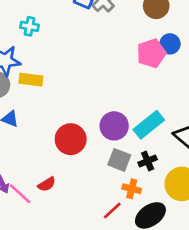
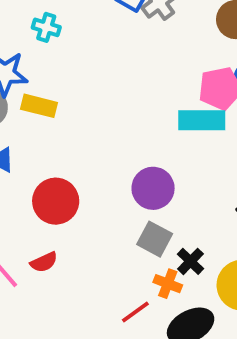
cyan rectangle: (149, 125) -> (202, 120), moved, turned 32
red circle: (71, 139) -> (56, 201), moved
black cross: (148, 161) -> (191, 261), moved, turned -30

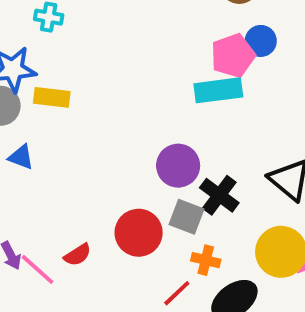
red circle: (56, 201) -> (139, 233), moved
black cross: (191, 261) -> (219, 195), moved, size x1.4

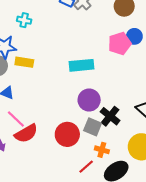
cyan rectangle: (218, 90) -> (81, 65), moved
red semicircle: (78, 255) -> (26, 133), moved, size x1.6
pink line: (37, 269) -> (16, 119), moved

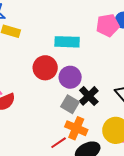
red circle: (67, 134) -> (45, 68), moved
orange cross: (102, 150) -> (76, 128), size x1.5

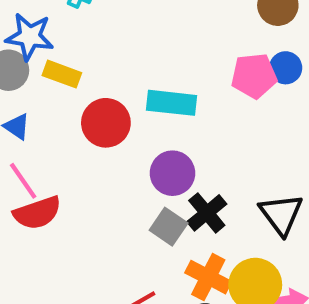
red circle: (45, 68) -> (106, 123), moved
orange cross: (76, 128) -> (208, 277), moved

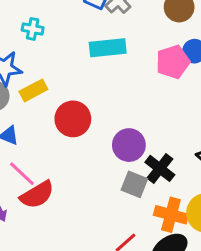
yellow rectangle: (62, 74) -> (33, 90), turned -36
cyan rectangle: (171, 103) -> (108, 48), moved

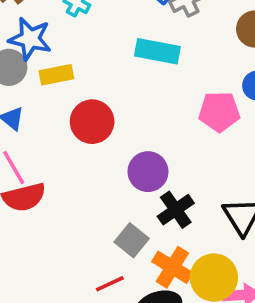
pink pentagon: (173, 62) -> (219, 112), moved
gray square: (134, 184) -> (132, 240), moved

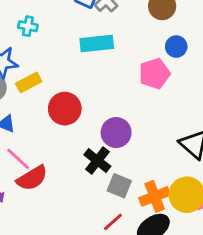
black cross: (176, 210) -> (97, 161), moved
orange cross: (172, 267) -> (155, 196), turned -36

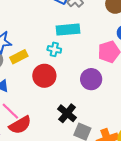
cyan cross: (28, 26) -> (54, 49), moved
purple circle: (116, 133) -> (91, 79), moved

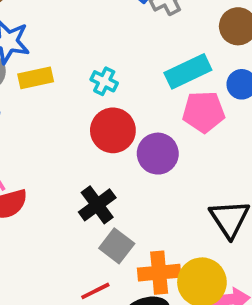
cyan rectangle: (68, 30) -> (188, 71), moved, turned -35
red circle: (44, 76) -> (113, 130), moved

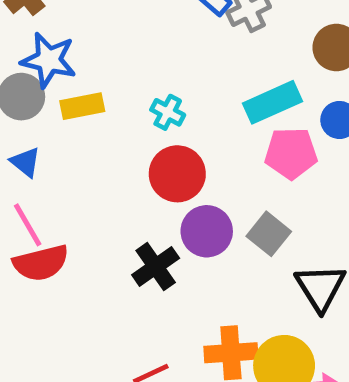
purple circle: (158, 154) -> (207, 231), moved
gray square: (117, 246) -> (269, 234), moved

